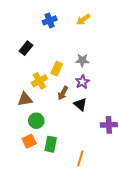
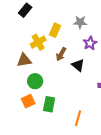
purple star: (82, 82) -> (90, 43), moved

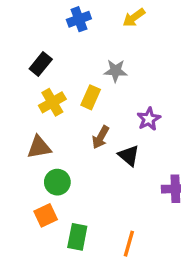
gray star: (80, 22) -> (116, 71), moved
yellow cross: (38, 42) -> (52, 102), moved
green rectangle: (49, 104) -> (77, 237), moved

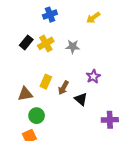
yellow arrow: (134, 18) -> (93, 18), moved
yellow rectangle: (91, 97) -> (46, 82), moved
yellow cross: (52, 102) -> (46, 43), moved

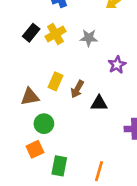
purple star: (93, 76) -> (117, 65), moved
black triangle: (81, 99) -> (99, 103), turned -40

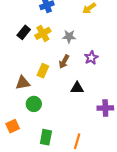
brown arrow: (77, 89) -> (64, 62), moved
orange square: (35, 149) -> (13, 126), moved

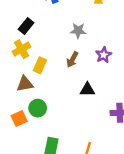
yellow cross: (43, 33) -> (21, 49), moved
yellow rectangle: (43, 71) -> (40, 65), moved
orange square: (13, 126) -> (19, 119), moved

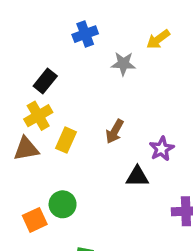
gray star: (78, 31) -> (123, 64), moved
purple star: (104, 55) -> (162, 149), moved
brown triangle: (25, 84) -> (26, 149), moved

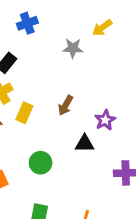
blue cross: (85, 34) -> (27, 23), moved
green circle: (63, 204) -> (41, 163), moved

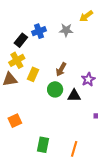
blue cross: (27, 23) -> (39, 31), moved
green circle: (41, 163) -> (55, 89), moved

